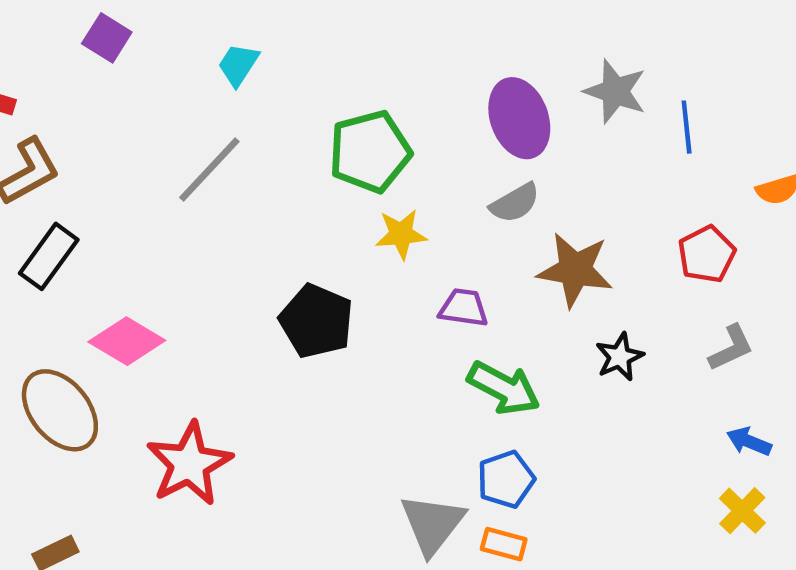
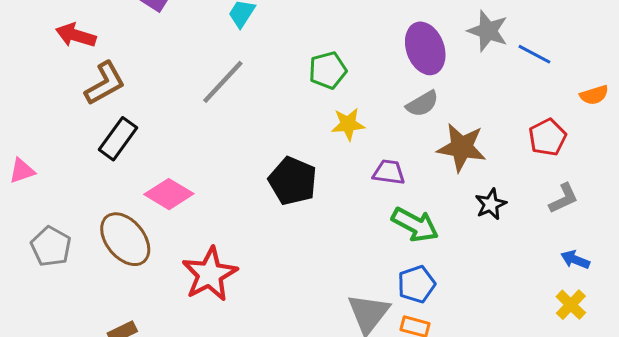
blue line: (687, 127) -> (534, 54), turned -56
green pentagon: (370, 152) -> (328, 70), size x0.7

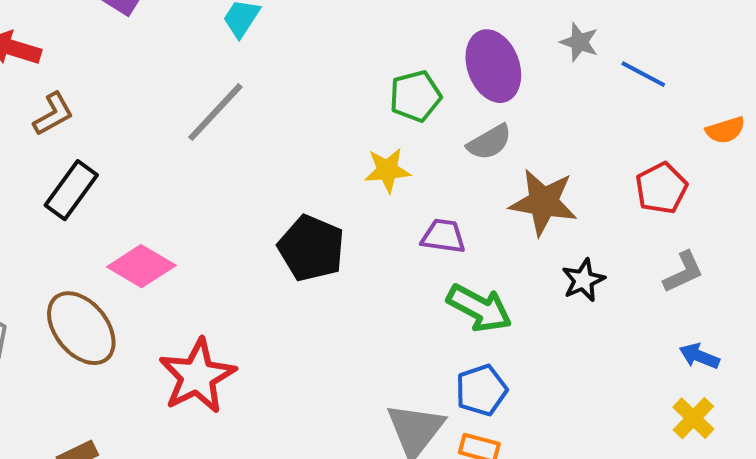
gray star: (488, 31) -> (579, 42), size x0.7
green pentagon: (328, 70) -> (415, 96), moved
brown L-shape: (105, 83) -> (53, 114), size x0.7

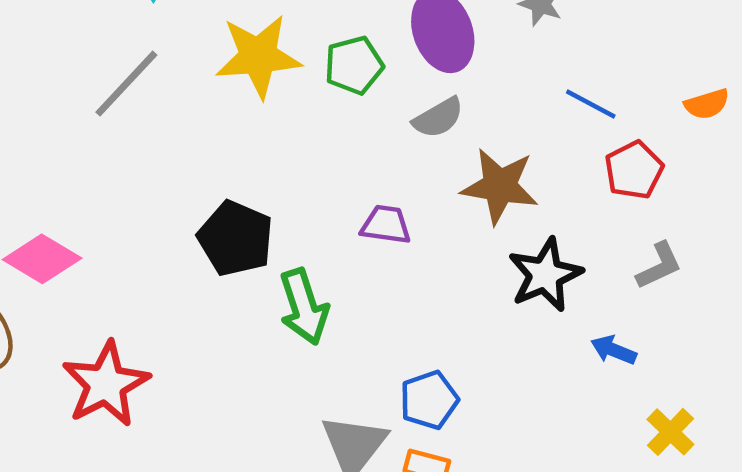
blue line: (643, 74) -> (591, 104), moved
yellow star: (387, 170) -> (258, 56), moved, size x1.6
black star: (583, 280) -> (545, 275), size x1.5
green arrow: (479, 308) -> (304, 307), moved, turned 44
blue arrow: (699, 356) -> (614, 350), moved

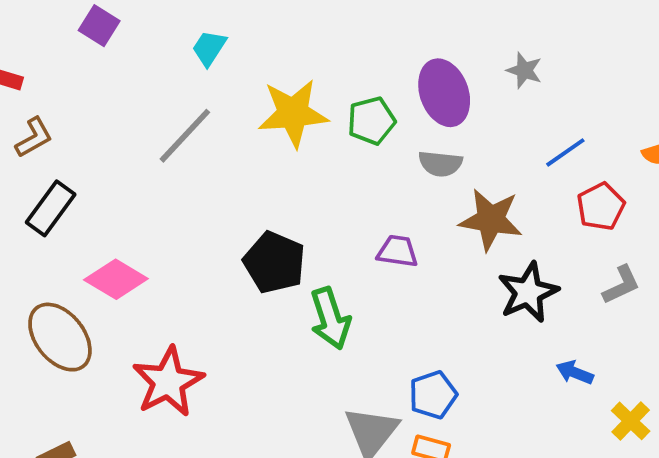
blue line: (591, 104) -> (565, 152), turned -63
gray semicircle: (438, 118) -> (440, 164), turned 36
blue arrow: (614, 350) -> (575, 372), moved

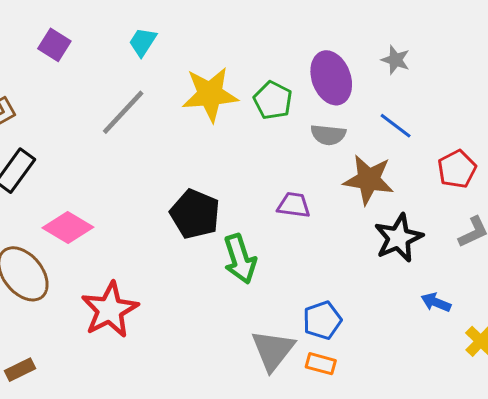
purple square: (99, 26) -> (54, 45), moved
green pentagon: (371, 121) -> (273, 100), turned -30
blue line: (565, 152) -> (396, 126), moved, turned 72

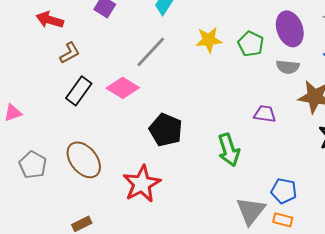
yellow star: (210, 94) -> (209, 40), size x0.7
black pentagon: (195, 214) -> (166, 130), moved
pink diamond: (68, 227) -> (123, 88), moved
blue pentagon: (322, 320) -> (284, 191), turned 30

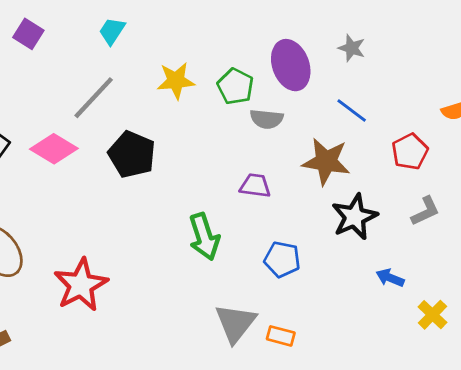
gray semicircle: (288, 67) -> (267, 119), moved
black pentagon: (166, 130) -> (132, 154), moved
blue pentagon: (284, 191) -> (282, 259), moved

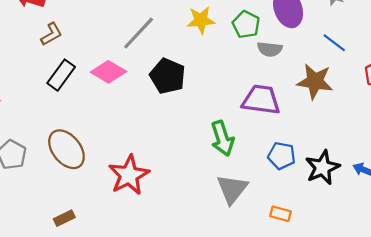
purple trapezoid: (255, 186) -> (261, 100), size x1.6
black star: (355, 217) -> (322, 168), moved
gray triangle: (235, 323) -> (232, 189), moved

